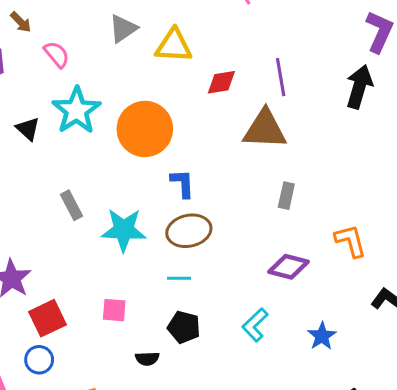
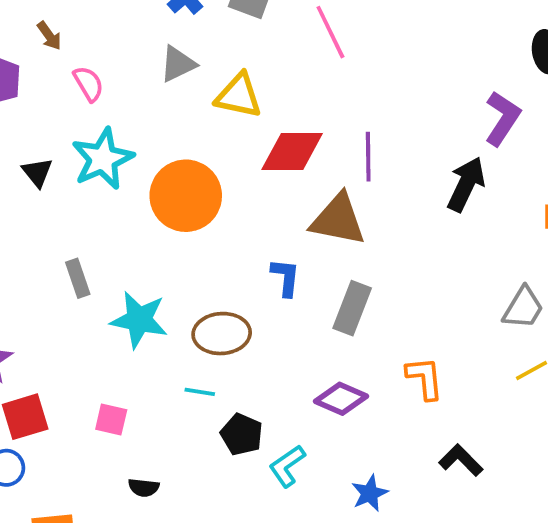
red diamond: (221, 82) -> (292, 151), size x1.6
blue L-shape: (182, 183) -> (285, 277), moved
gray rectangle: (286, 196) -> (352, 308), size x1.5
black pentagon: (184, 327) -> (242, 434), moved

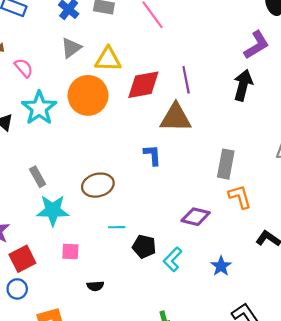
purple L-shape: (502, 118) -> (257, 45), turned 36
orange circle: (186, 196) -> (88, 95), moved
gray rectangle: (352, 308) -> (226, 164), moved
cyan star: (139, 320) -> (53, 210), moved
brown ellipse: (222, 334) -> (98, 185), moved

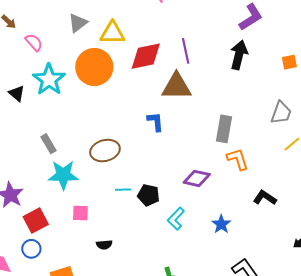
black pentagon: (144, 247) -> (149, 195), moved

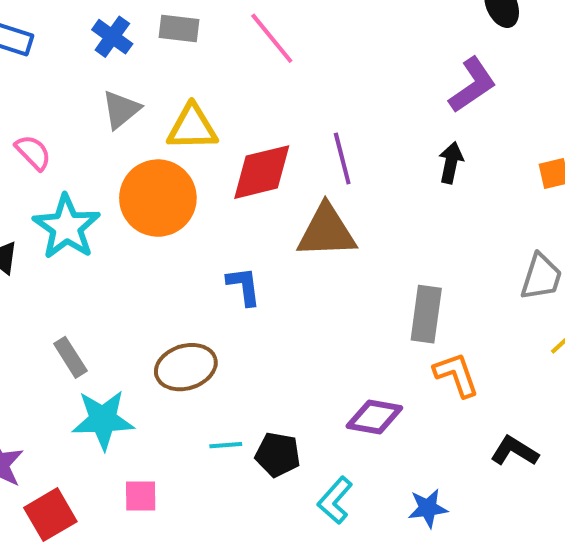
black arrow: (239, 55) -> (451, 163), size x0.7
blue L-shape: (155, 122) -> (244, 286), moved
blue star: (221, 224) -> (428, 508), turned 30

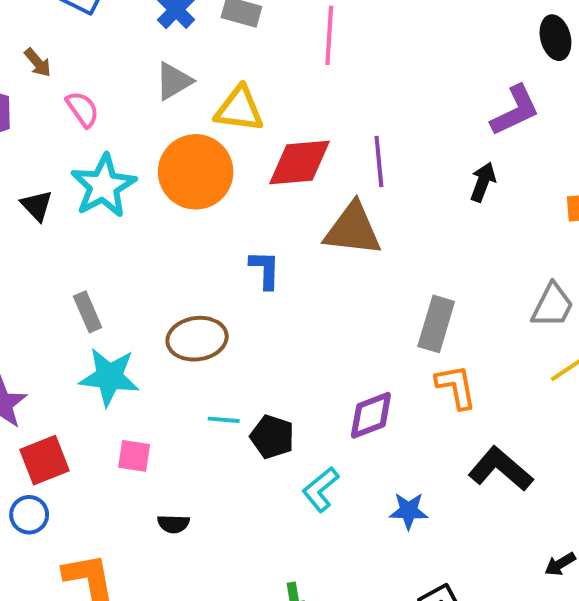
pink line: (272, 38) -> (329, 35), turned 34
purple diamond: (374, 417) -> (371, 415), turned -40
black L-shape: (514, 451) -> (501, 469), size x1.4

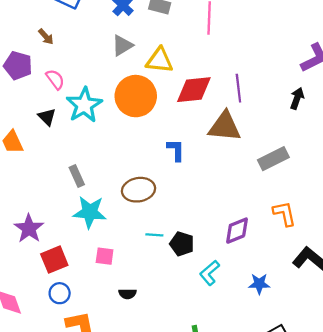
pink semicircle: (82, 109) -> (55, 79), moved
gray rectangle: (436, 324) -> (273, 159), moved, turned 48
blue circle: (29, 515) -> (60, 293), moved

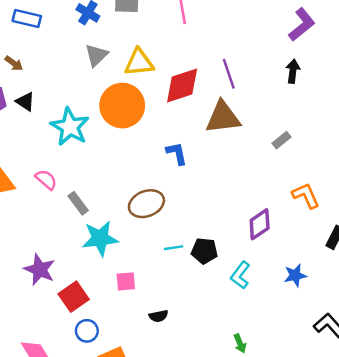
pink semicircle: (55, 79) -> (46, 180), moved
black triangle: (47, 117) -> (25, 102), moved
gray rectangle: (273, 159) -> (282, 140), size x0.6

